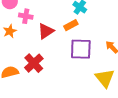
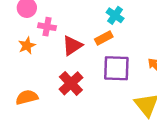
red cross: (34, 63) -> (71, 83), moved

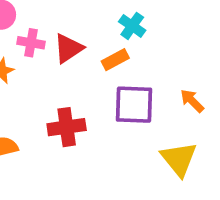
red triangle: (72, 46) -> (68, 48), moved
red cross: (71, 83) -> (67, 127), turned 35

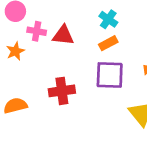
red triangle: (68, 48) -> (63, 35), turned 40
orange rectangle: (115, 60) -> (108, 43), moved

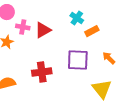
red triangle: (63, 35) -> (43, 30), turned -36
orange rectangle: (108, 43) -> (92, 31), moved

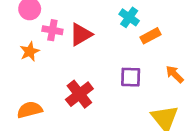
purple square: (78, 60) -> (131, 77), size x0.7
red cross: (42, 72) -> (79, 94), turned -30

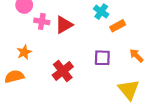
orange star: (30, 52) -> (24, 52), moved
orange semicircle: (30, 110) -> (14, 76), moved

